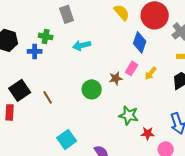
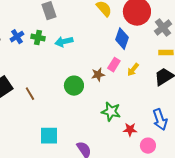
green cross: (46, 36) -> (38, 38), moved
blue cross: (35, 51) -> (17, 37), moved, turned -32
cyan square: (67, 139) -> (49, 136), turned 36

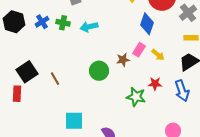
yellow arrow: (133, 70) -> (158, 55), turned -88
blue arrow: (160, 120) -> (182, 91), moved
red star: (130, 130) -> (155, 84), moved

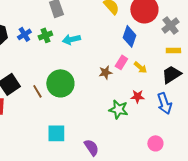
green cross: (63, 23) -> (45, 35), turned -32
green circle: (99, 71) -> (60, 83), moved, size x1.4

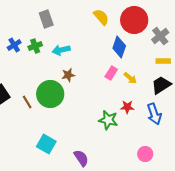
brown star: (105, 72) -> (68, 75), moved
cyan square: (56, 133) -> (46, 144), turned 30

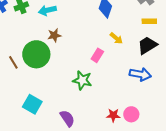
pink rectangle: (111, 73) -> (97, 55), moved
red star: (127, 107) -> (113, 115), moved
blue arrow: (154, 114) -> (140, 74), turned -60
green star: (108, 120) -> (82, 80), moved

